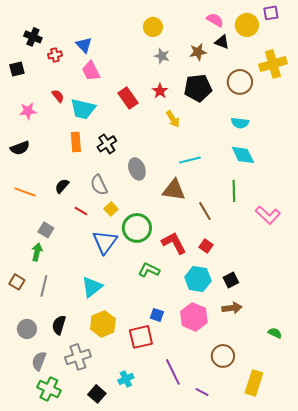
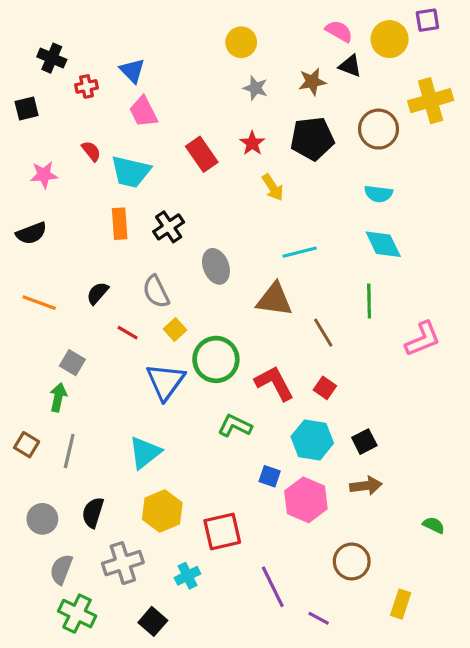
pink L-shape: (268, 215) -> (423, 339), turned -65
blue square: (157, 315) -> (270, 476), moved
cyan cross: (126, 379) -> (188, 576), moved
yellow rectangle: (254, 383) -> (401, 604), size x0.7

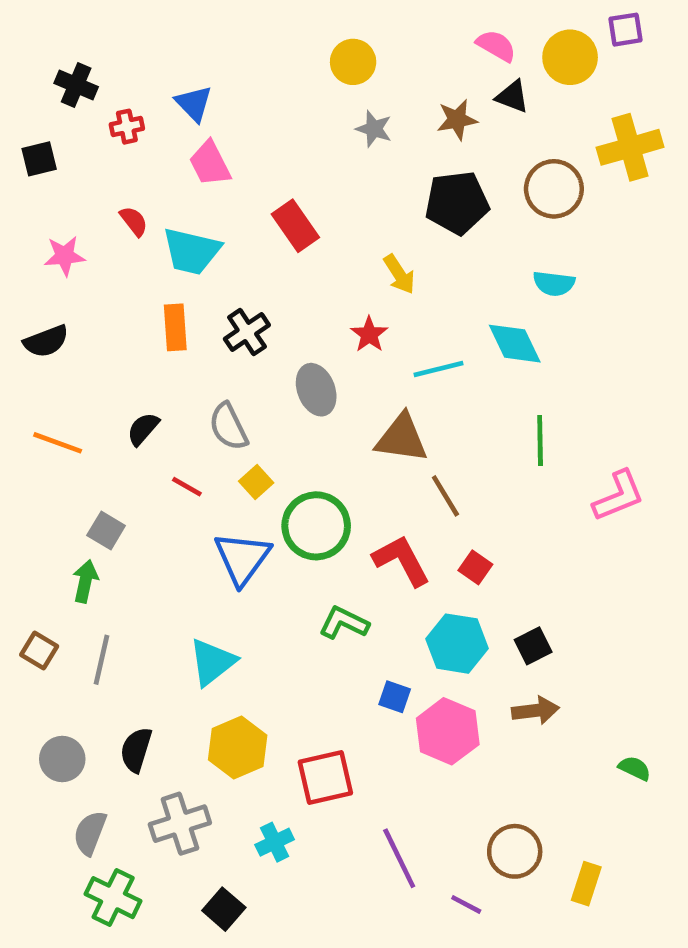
red star: (252, 143) -> (369, 334), moved
cyan diamond: (383, 244) -> (515, 344), moved
brown line: (323, 333) -> (445, 496), moved
brown circle: (352, 561) -> (515, 851), moved

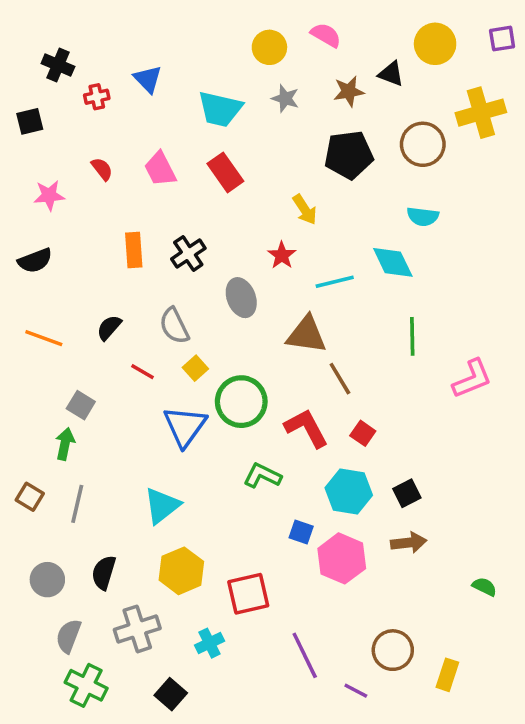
purple square: (625, 30) -> (502, 39), moved
pink semicircle: (496, 46) -> (326, 35), moved
pink trapezoid: (210, 163) -> (160, 169), moved
cyan trapezoid: (191, 251) -> (220, 109), moved

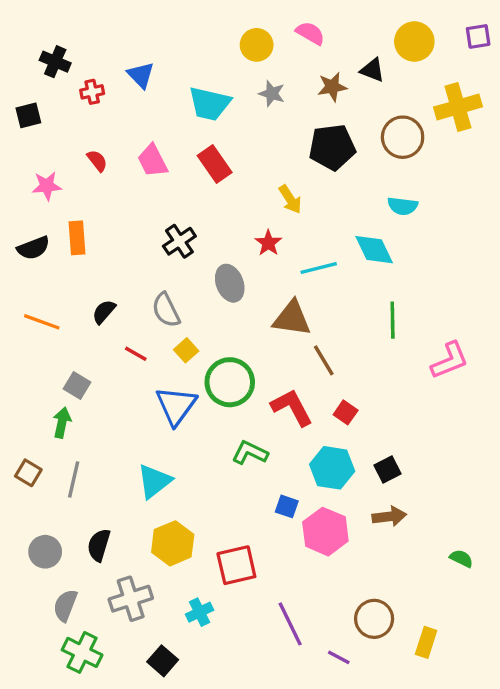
orange rectangle: (134, 250) -> (77, 238), moved

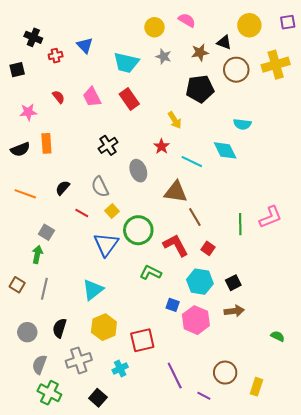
brown circle: (403, 137) -> (236, 70), moved
cyan line: (319, 268) -> (192, 162), turned 40
green line: (393, 320) -> (240, 224), moved

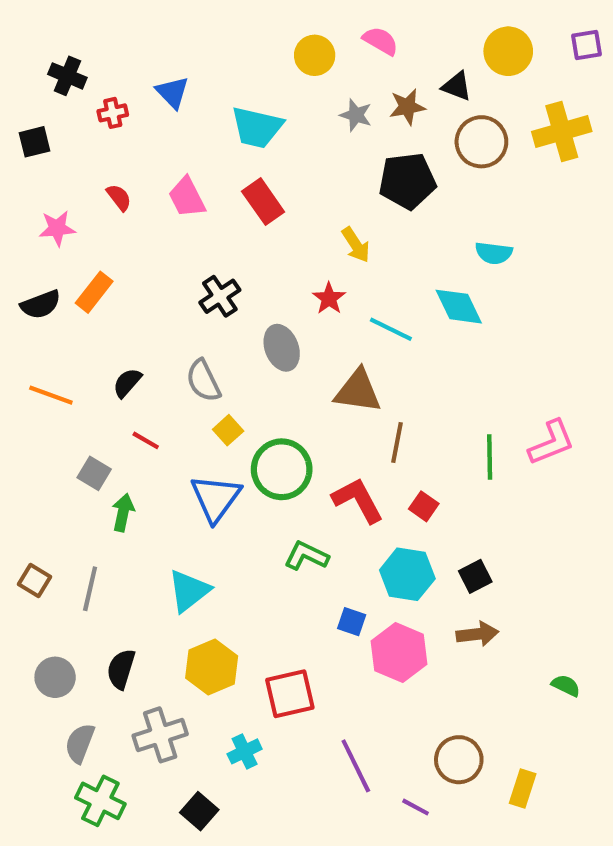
gray star: (164, 57) -> (356, 115), moved
orange rectangle: (46, 143) -> (94, 292), turned 42
red line: (82, 213) -> (146, 440), moved
brown line: (195, 217) -> (397, 443), turned 42
green arrow: (37, 254) -> (123, 513), moved

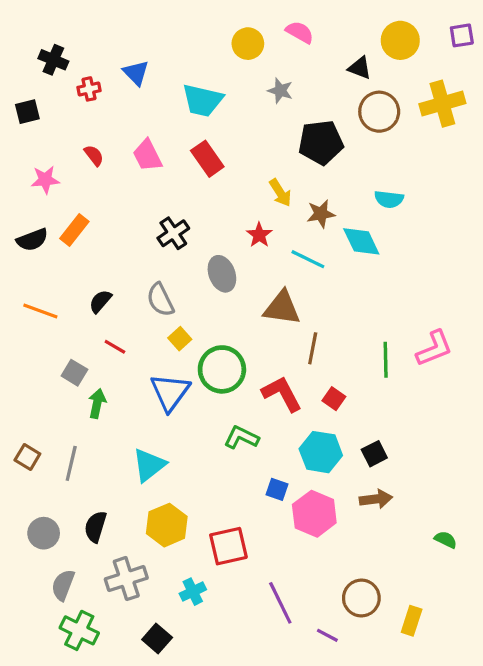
brown star: (407, 107) -> (321, 214), moved

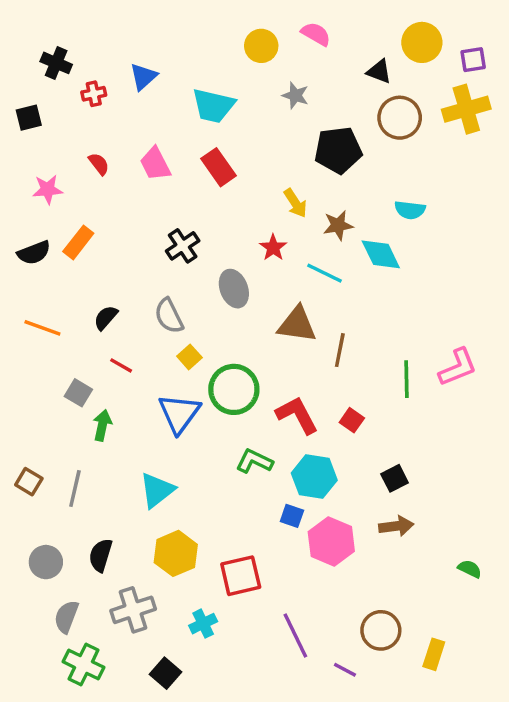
purple square: (462, 35) -> (473, 60), moved
blue triangle: (136, 73) -> (143, 77), turned 32
brown line: (313, 348) -> (340, 350), moved
cyan hexagon: (321, 452) -> (314, 477), moved

